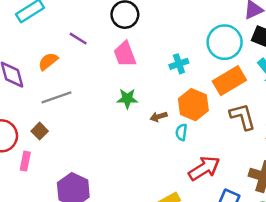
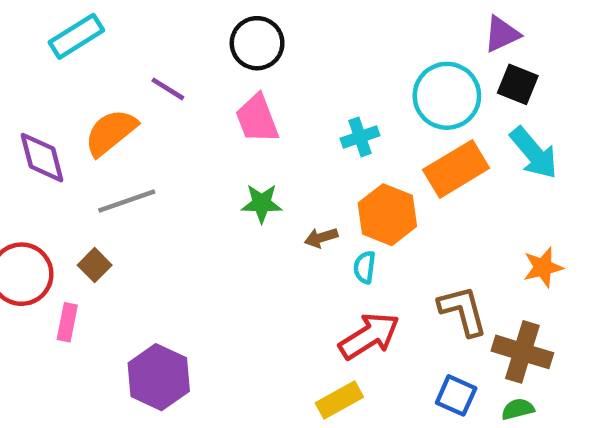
orange semicircle: (48, 61) -> (111, 132), size x1.4
brown L-shape: (243, 117) -> (463, 311), moved
red arrow: (204, 168) -> (369, 336), moved

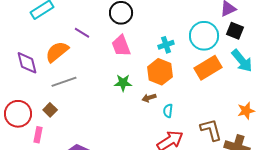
cyan cross: (360, 137) -> (166, 45), moved
orange hexagon: (387, 215) -> (160, 72), moved

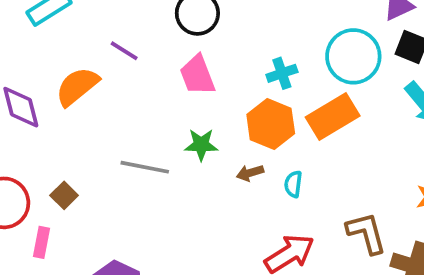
orange rectangle: (208, 68) -> (333, 116), moved
gray line: (64, 82) -> (145, 167), moved, turned 30
cyan semicircle: (168, 111) -> (293, 184), moved

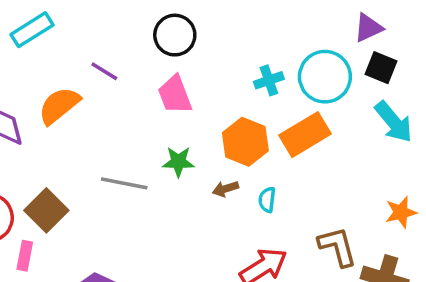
cyan cross: (282, 73) -> (269, 80), moved
brown square: (64, 195) -> (46, 210), size x1.6

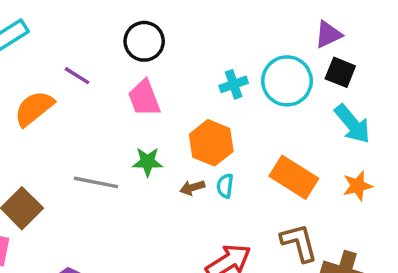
orange rectangle: (305, 135) -> (294, 177), moved, turned 63
cyan semicircle: (267, 200) -> (225, 186), moved
orange star: (401, 212) -> (358, 186), moved

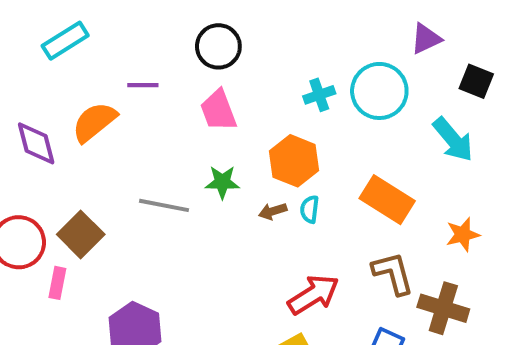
black square: (340, 72) -> (476, 81), moved
purple line: (77, 76) -> (143, 85), turned -32
orange star: (358, 186) -> (463, 234), moved

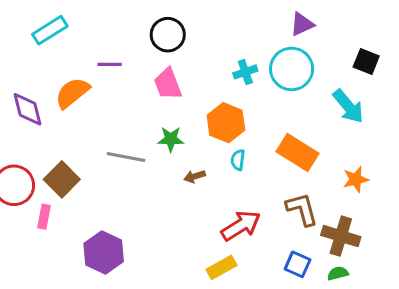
purple triangle: (426, 39) -> (302, 24), moved
brown arrow: (273, 211) -> (195, 176), moved

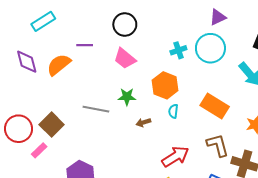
pink trapezoid: (168, 84) -> (125, 59), turned -30
purple diamond: (28, 109) -> (27, 62), moved
pink rectangle: (44, 217) -> (39, 150), turned 35

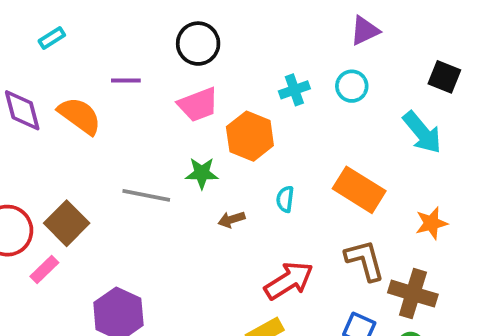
cyan rectangle: (43, 21) -> (52, 38), size x0.6
cyan circle: (210, 48) -> (352, 86), size x0.6
pink trapezoid: (125, 59) -> (198, 105), turned -60
orange semicircle: (59, 65) -> (80, 116), turned 75
orange hexagon: (165, 85) -> (250, 136), moved

